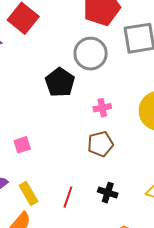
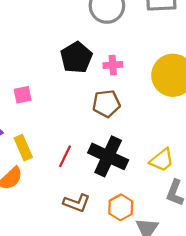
black pentagon: (60, 82) -> (76, 57), moved
black cross: (108, 193) -> (108, 156), size x1.8

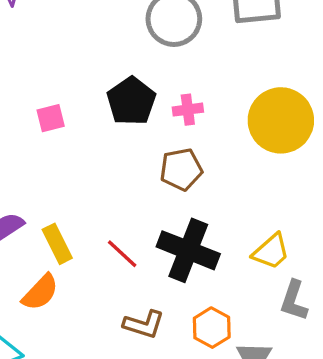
pink square: (23, 95) -> (51, 118), moved
red line: (65, 156) -> (122, 254), turned -70

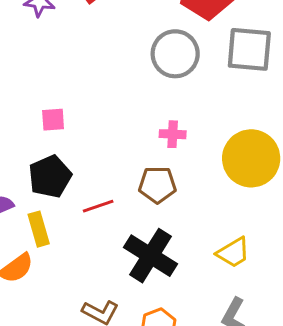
black pentagon: (131, 101) -> (50, 176), moved
yellow trapezoid: (271, 251) -> (233, 253), moved
red line: (122, 254) -> (98, 206), moved, turned -72

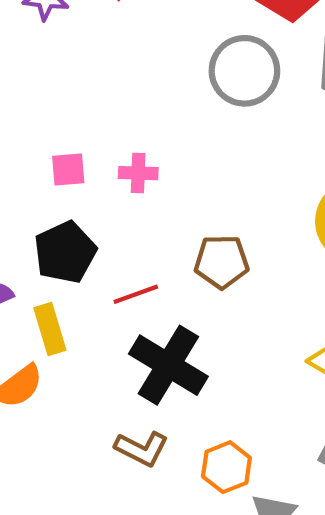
pink cross: (173, 134) -> (138, 173), moved
black cross: (151, 256) -> (168, 365), moved

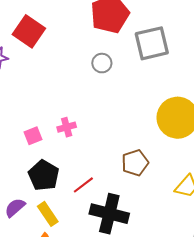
gray circle: (244, 71) -> (102, 63), size x0.6
brown pentagon: (222, 262) -> (135, 163), moved

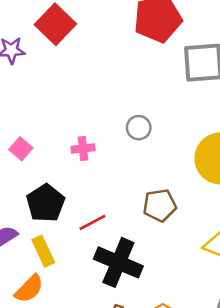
gray circle: (102, 63) -> (139, 128), moved
pink square: (33, 136) -> (21, 149), moved, turned -36

